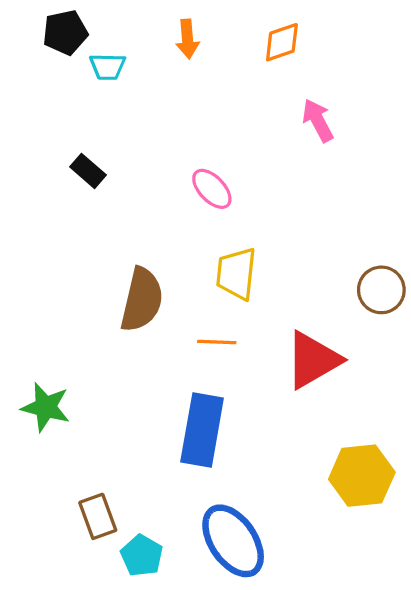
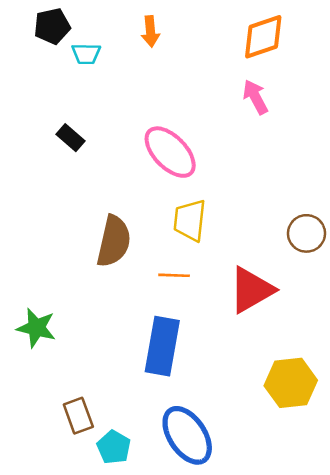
orange diamond: (282, 42) -> (263, 37), moved, size x1.4
pink ellipse: (212, 189) -> (170, 152), size x1.6

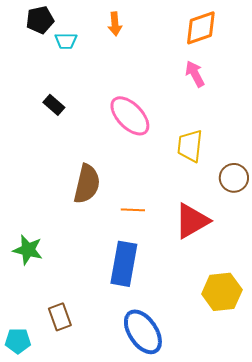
yellow trapezoid: (190, 220) -> (190, 146), moved
cyan pentagon: (114, 447) -> (18, 341), moved, turned -30

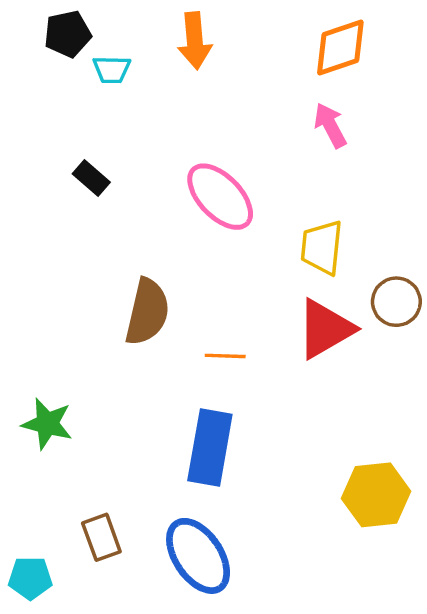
orange arrow: (115, 24) -> (195, 41), size x1.4
red triangle: (192, 221) -> (325, 329), moved
blue ellipse: (143, 332) -> (198, 556), moved

